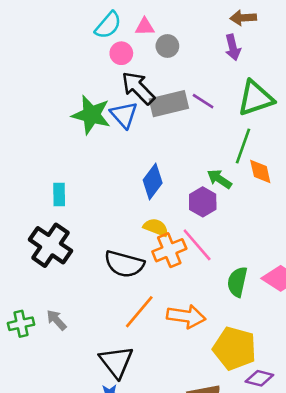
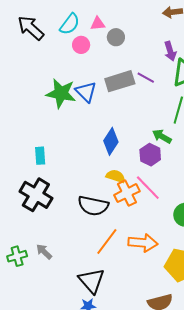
purple arrow: (233, 47) -> (170, 51), moved
black arrow: (138, 88) -> (31, 28), moved

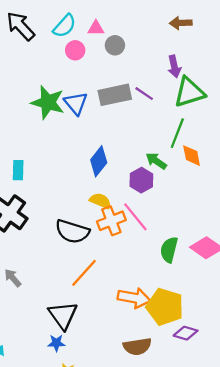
orange arrow: (143, 243) -> (134, 298), moved

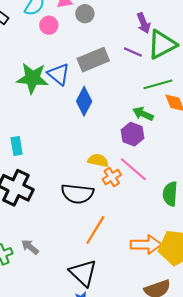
purple line: (144, 94) -> (133, 52), moved
green line: (177, 133) -> (158, 84), turned 64
blue diamond: (99, 161) -> (84, 101), moved
orange cross: (111, 221) -> (112, 177), size x0.7

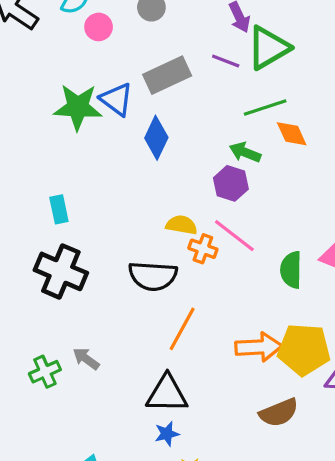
orange cross: (112, 177) -> (203, 249), turned -36
black triangle: (83, 273) -> (167, 394), turned -40

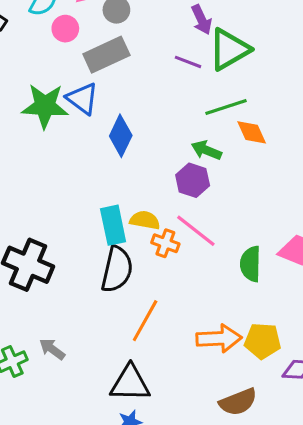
gray rectangle: (167, 75) -> (106, 55), moved
cyan rectangle: (59, 209) -> (113, 225), moved, size x1.4
black semicircle: (153, 276) -> (117, 269), turned -81
yellow pentagon: (304, 349) -> (263, 341), size x0.7

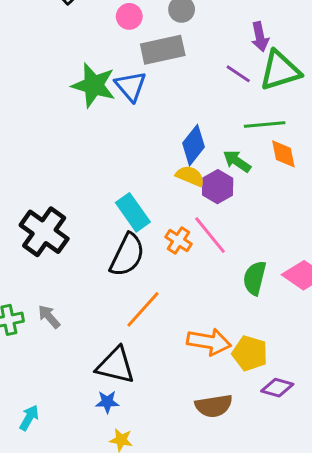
blue diamond: (121, 136) -> (194, 145), moved
yellow semicircle: (145, 220) -> (190, 176), moved
cyan rectangle: (113, 225) -> (133, 212), turned -36

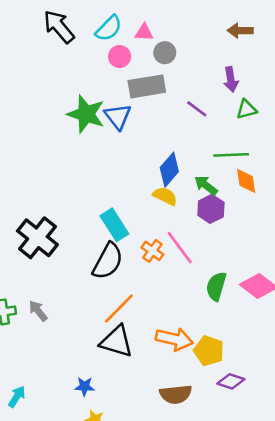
green triangle: (280, 71) -> (247, 109), size x0.6
purple line: (238, 74) -> (197, 109), moved
purple hexagon: (218, 187) -> (211, 209), moved
black triangle: (116, 365) -> (116, 341), moved

